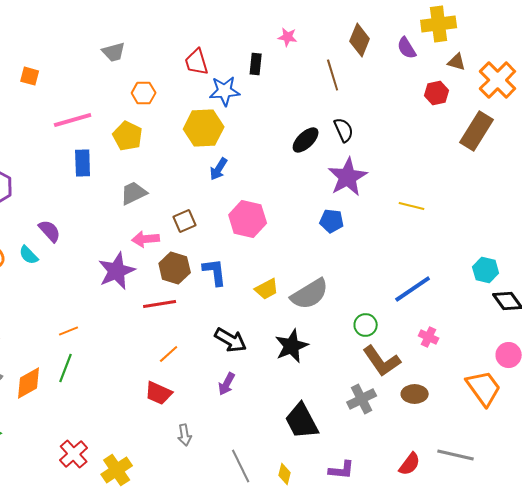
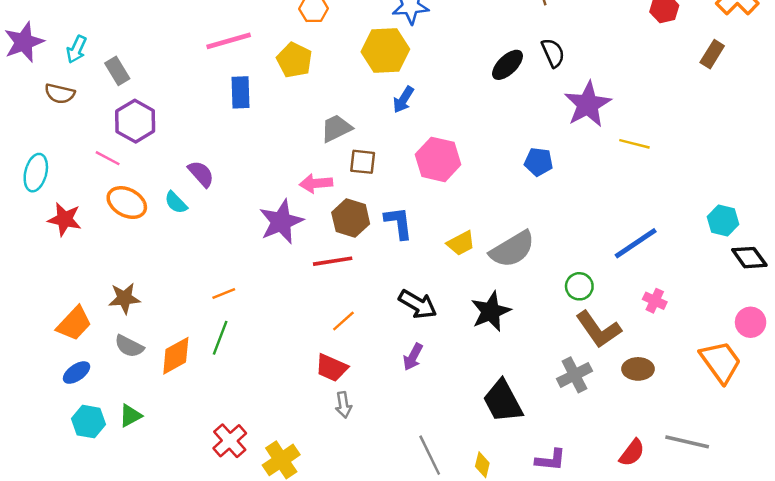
brown rectangle: (477, 131) -> (712, 54), size x0.6
purple star: (348, 177) -> (588, 104), moved
gray trapezoid: (134, 193) -> (336, 128), moved
brown square: (185, 221) -> (363, 162), turned 30
gray arrow: (185, 435) -> (343, 405), moved

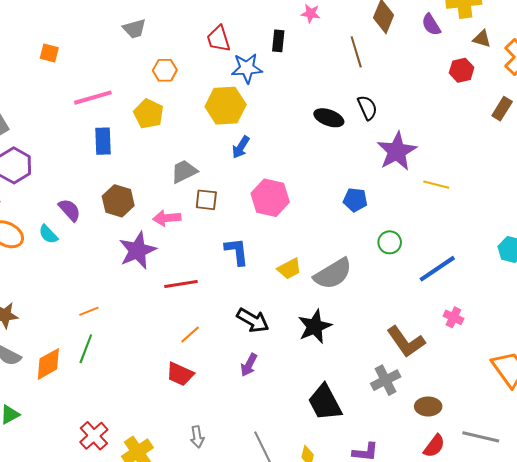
black ellipse: (507, 65) -> (329, 118), turned 64
brown hexagon: (351, 218) -> (118, 201), moved
green circle: (579, 286) -> (390, 242), moved
brown ellipse: (638, 369) -> (428, 406), moved
gray arrow: (343, 405) -> (197, 437), moved

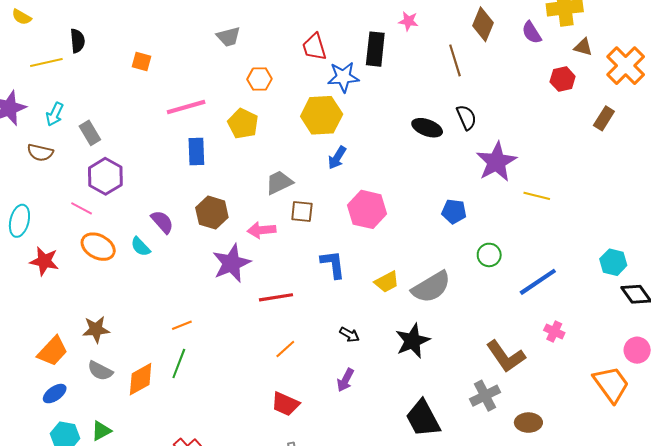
black rectangle: (278, 41) -> (375, 49), size x1.5
black arrow: (253, 320) -> (349, 335), size x0.6
red trapezoid: (180, 374) -> (285, 404), moved

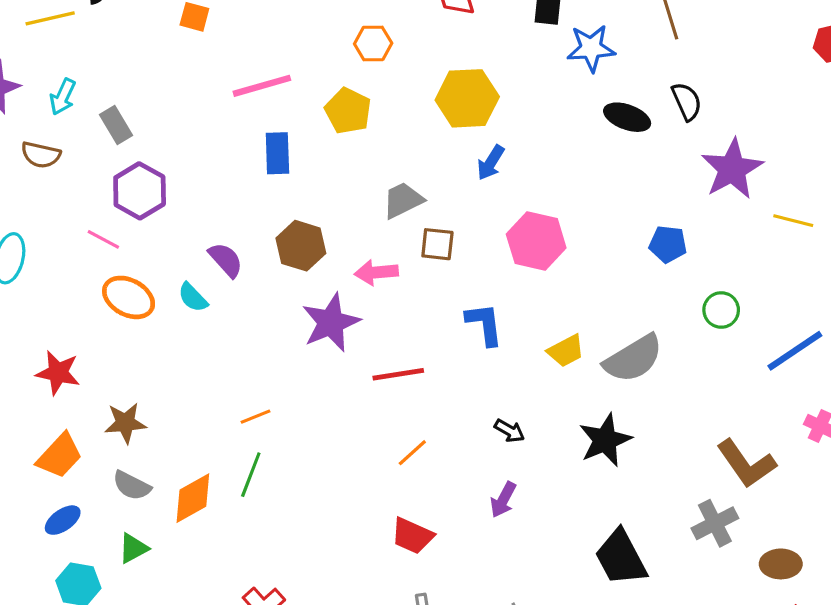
blue star: (343, 77) -> (591, 48), moved
red star: (44, 261) -> (58, 373), moved
green triangle: (101, 431) -> (133, 548), moved

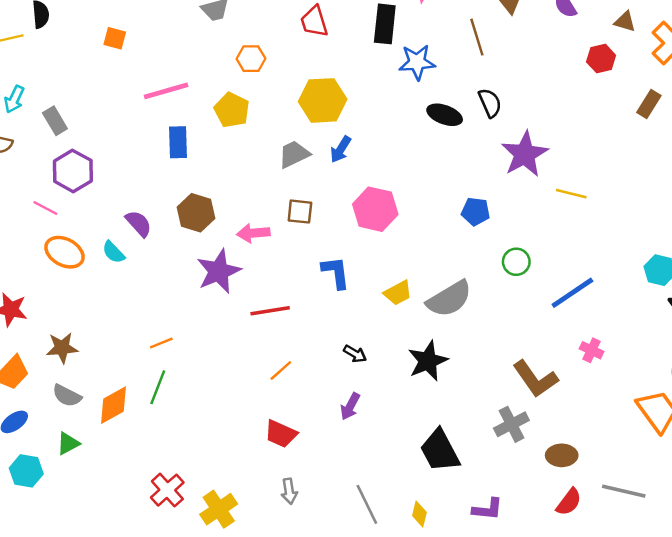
gray trapezoid: (403, 200) -> (294, 154), moved

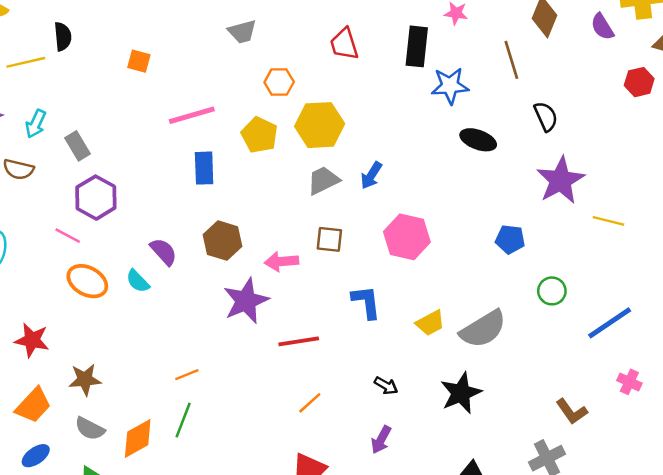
yellow hexagon: (323, 100) -> (320, 125), moved
black semicircle: (490, 103) -> (546, 116), moved
brown L-shape: (535, 379) -> (572, 411), size x0.7

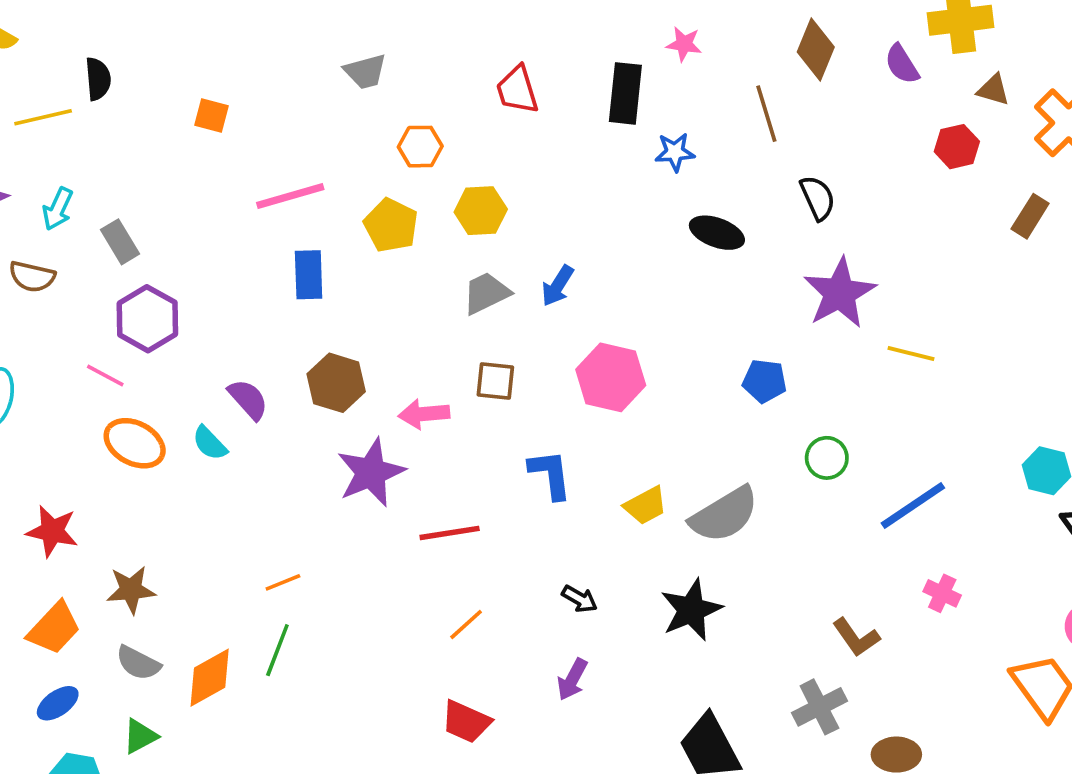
blue star: (450, 86) -> (675, 152), size x0.7
yellow hexagon: (320, 125) -> (481, 211), size x0.7

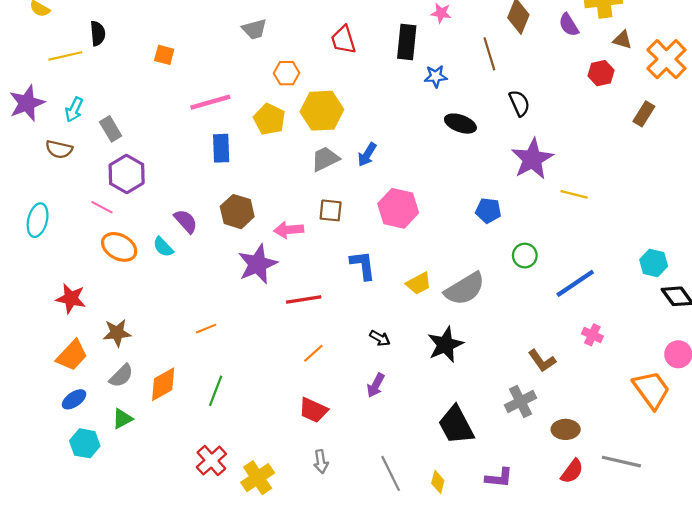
yellow hexagon: (481, 211) -> (322, 111), size x1.4
green line: (277, 650) -> (216, 391), moved
gray semicircle: (138, 663) -> (121, 376), turned -72

